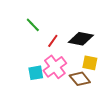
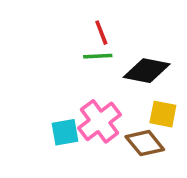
green line: (33, 25) -> (98, 56), moved, turned -49
red line: (53, 41) -> (101, 33), moved, turned -56

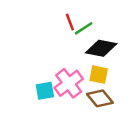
green line: (98, 56) -> (84, 28), moved, turned -30
yellow square: (163, 114) -> (99, 75), moved

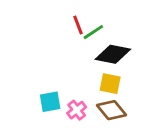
pink cross: (69, 83) -> (77, 110), moved, size x0.6

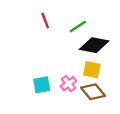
red line: (78, 25) -> (45, 21), moved
pink cross: (77, 110) -> (69, 84), moved

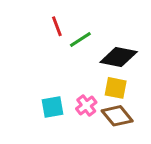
green line: (78, 27) -> (80, 39), moved

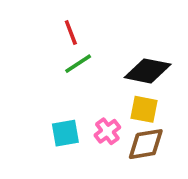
green line: (80, 39) -> (78, 64), moved
brown diamond: (117, 116) -> (146, 144), turned -60

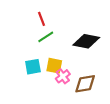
yellow square: (144, 109) -> (54, 66), moved
cyan square: (65, 133) -> (33, 67), moved

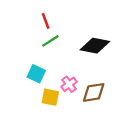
yellow square: (54, 66) -> (50, 97), moved
cyan square: (33, 67) -> (36, 74), turned 35

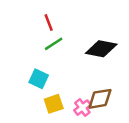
pink cross: (69, 84) -> (82, 108), moved
yellow square: (50, 97) -> (54, 104), turned -30

